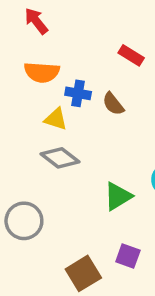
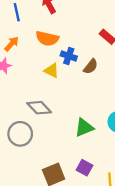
brown semicircle: (113, 104) -> (91, 67), turned -112
gray diamond: (60, 158) -> (39, 108), moved

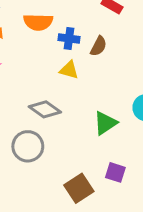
yellow triangle: (52, 71) -> (69, 70), moved

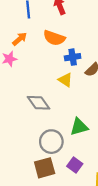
blue cross: (69, 39) -> (73, 57), turned -35
gray circle: (28, 146) -> (51, 142), moved

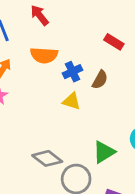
gray diamond: (38, 103) -> (47, 158), moved

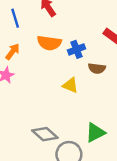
blue cross: (72, 72) -> (76, 49), moved
brown semicircle: (100, 80) -> (97, 68), turned 63

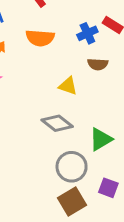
blue cross: (76, 49) -> (87, 33), moved
gray diamond: (45, 134) -> (57, 123), moved

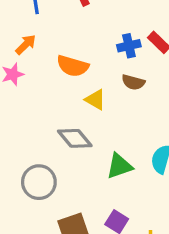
orange semicircle: (40, 38) -> (73, 66), moved
gray circle: (72, 167) -> (39, 182), moved

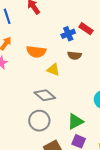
green triangle: (119, 166) -> (75, 121), moved
gray circle: (39, 182) -> (39, 121), moved

